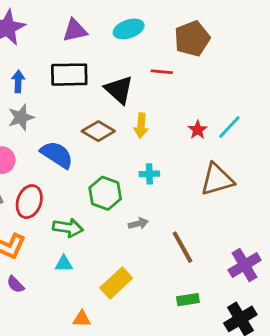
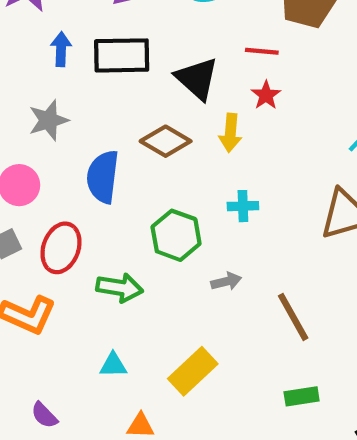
blue arrow: (18, 81) -> (61, 49), moved
red star: (198, 130) -> (266, 95), moved
blue semicircle: (57, 155) -> (103, 177), turned -116
cyan triangle: (64, 264) -> (113, 365), moved
purple semicircle: (15, 284) -> (44, 415), moved

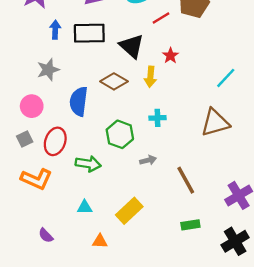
red line: (262, 51) -> (161, 18), moved, turned -36

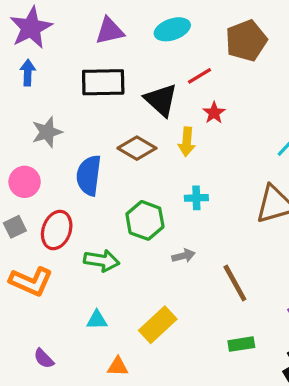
red line: (161, 18) -> (200, 76), moved
blue arrow: (55, 30) -> (28, 73), moved

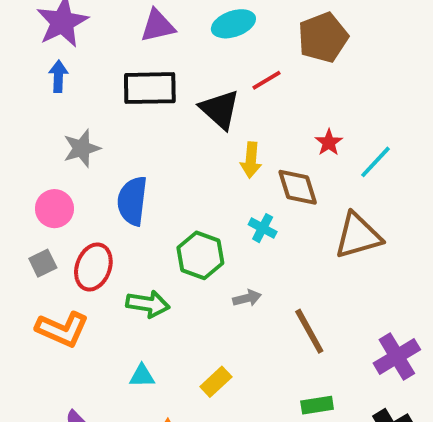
red star: (214, 113) -> (329, 142), moved
brown diamond: (137, 148) -> (298, 187), moved, turned 42
cyan cross: (196, 198) -> (263, 228), turned 30
yellow rectangle: (158, 325) -> (216, 382), size x0.7

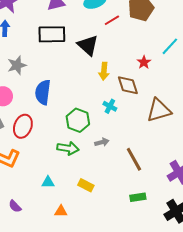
red line: (267, 80) -> (112, 20), moved
cyan line: (375, 162) -> (170, 46), moved
green arrow: (148, 304) -> (68, 148), moved
yellow rectangle: (216, 382) -> (86, 185), turned 70

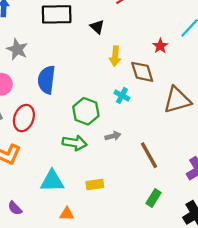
black triangle: (88, 45) -> (97, 27), size x0.6
gray star: (17, 65) -> (17, 49), turned -30
cyan triangle: (48, 182) -> (52, 181), size x1.6
yellow rectangle: (86, 185) -> (95, 184), turned -35
green rectangle: (138, 197) -> (153, 198), turned -49

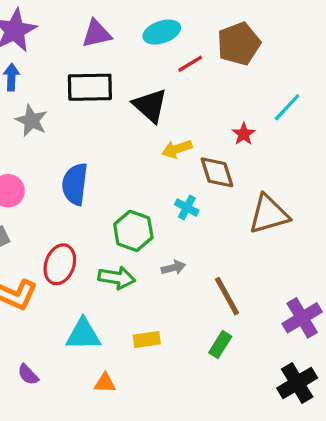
black triangle: (97, 27) -> (150, 106), size x1.6
gray star: (17, 49) -> (31, 121), moved
yellow arrow: (115, 56) -> (177, 149), turned 66
red ellipse: (24, 118) -> (60, 264), moved
green rectangle: (153, 198) -> (220, 345), moved

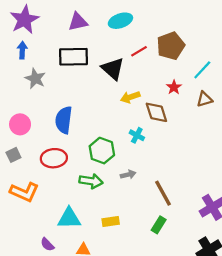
brown pentagon: (239, 44) -> (171, 46), moved
red line: (190, 64) -> (139, 51), moved
brown triangle: (269, 214) -> (204, 99), moved, size x0.6
red ellipse: (60, 264) -> (54, 158), moved, turned 65
purple semicircle: (28, 375) -> (47, 244), moved

